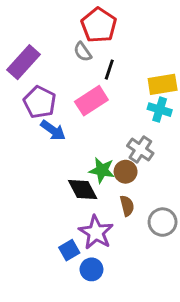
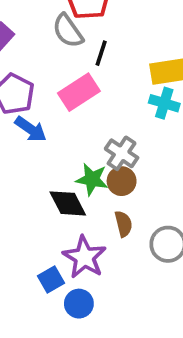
gray semicircle: (83, 52) -> (68, 31), size x1.4
gray cross: (140, 150) -> (122, 153), moved

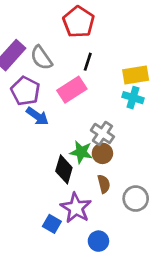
gray semicircle: (68, 31) -> (41, 58), moved
black diamond: (68, 203) -> (64, 169), turned 44
blue square: (51, 279) -> (52, 224), turned -30
blue circle: (79, 304) -> (98, 241), moved

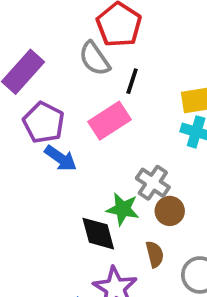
gray semicircle: (41, 58) -> (94, 59), moved
brown circle: (102, 153) -> (170, 211), moved
black diamond: (64, 169) -> (98, 234), turned -32

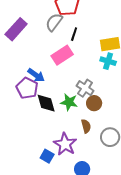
gray semicircle: (94, 59) -> (54, 22), turned 72
purple pentagon: (44, 123) -> (27, 88), moved
black diamond: (98, 234) -> (46, 103), moved

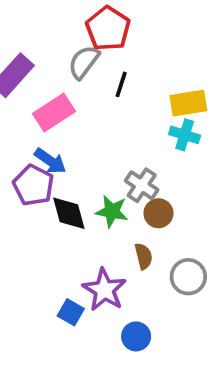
pink rectangle: (62, 55) -> (54, 112), moved

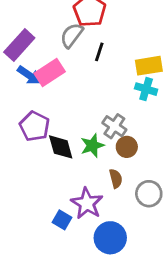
blue arrow: (50, 161) -> (29, 75), moved
green star: (112, 211) -> (92, 146), turned -30
blue circle: (136, 336) -> (110, 238), size x1.5

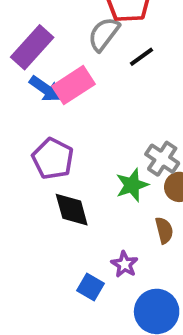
black line: (99, 52) -> (141, 57), turned 36
black diamond: (61, 147) -> (72, 210), moved
purple star: (87, 203) -> (125, 264), size x0.6

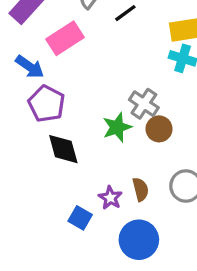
blue arrow: (45, 89) -> (30, 67), moved
brown semicircle: (164, 230) -> (141, 189), moved

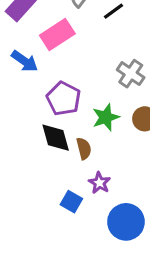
purple pentagon: (47, 104) -> (64, 99), moved
gray cross: (144, 104) -> (131, 74), moved
brown semicircle: (141, 189) -> (84, 149), moved

